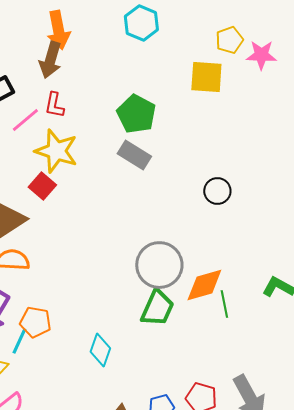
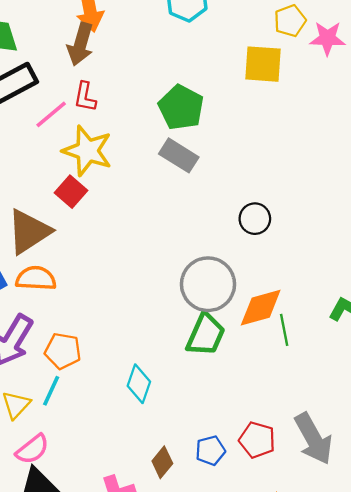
black circle: (217, 191) -> (255, 219), moved
cyan line: (19, 341) -> (51, 391), moved

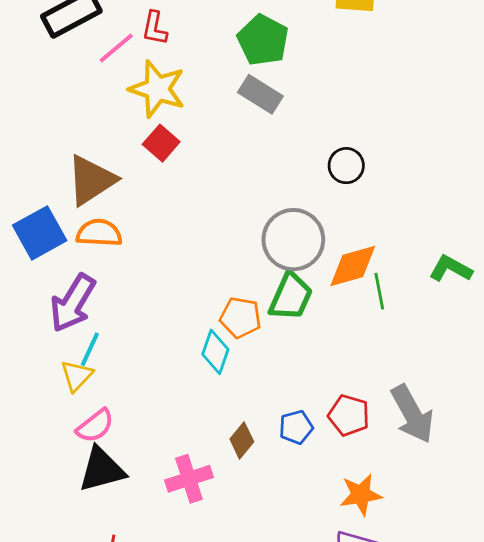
red square: (71, 192) -> (161, 143), moved
orange pentagon: (63, 351) -> (240, 318), moved
cyan line: (51, 391) -> (90, 349), moved

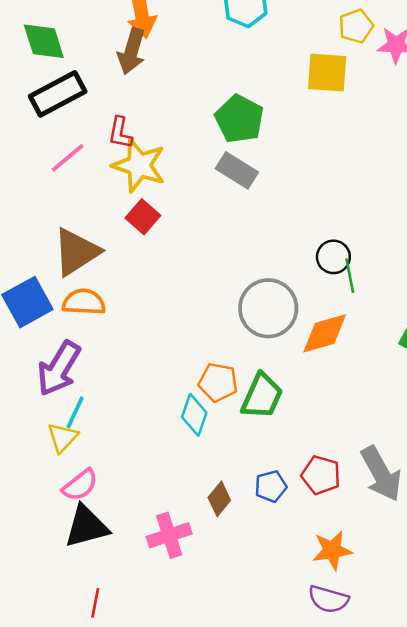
red L-shape: (155, 28) -> (120, 133), moved
pink line: (116, 48) -> (68, 158), moved
black circle: (346, 166) -> (333, 257), moved
green line: (379, 291) -> (350, 276), moved
green trapezoid: (291, 296) -> (262, 396), moved

